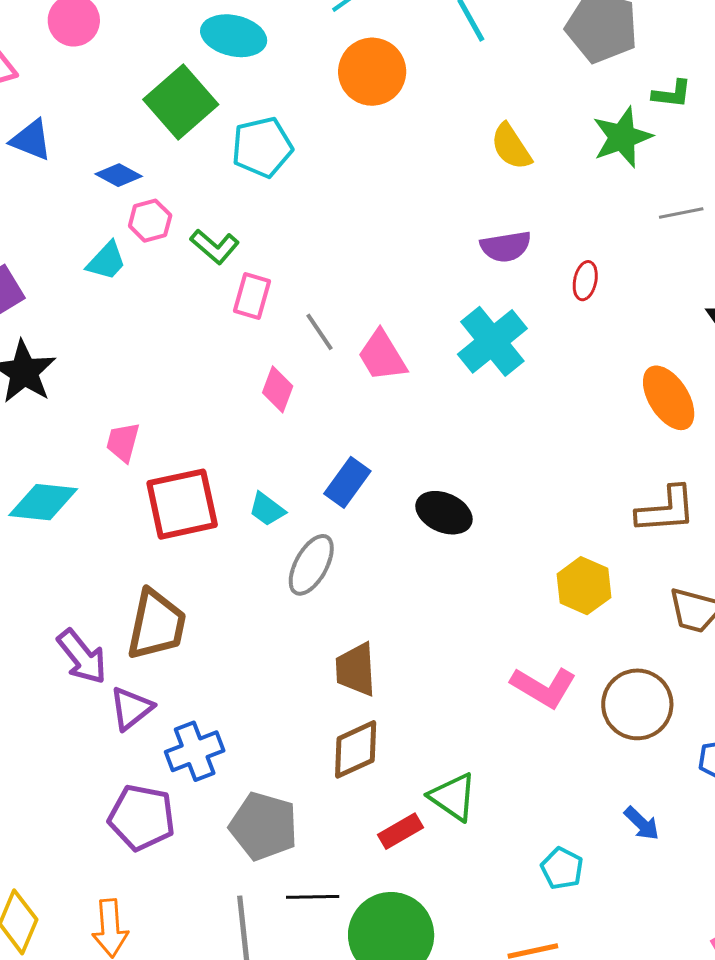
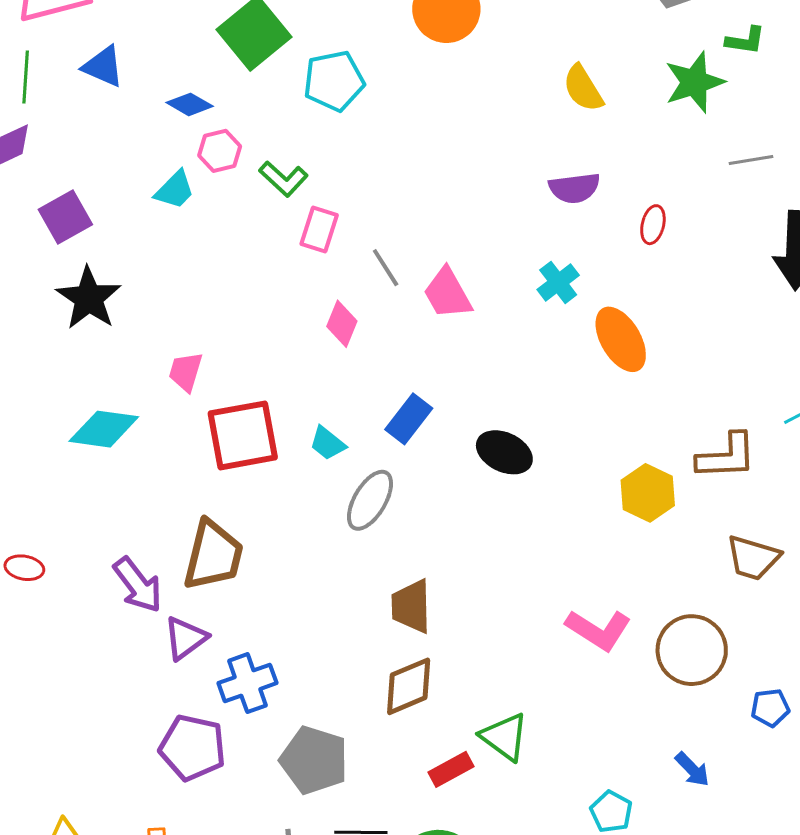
cyan cross: (492, 341) -> (558, 282), size x0.6
orange ellipse: (669, 398) -> (621, 339), moved
yellow hexagon: (584, 586) -> (648, 493), moved

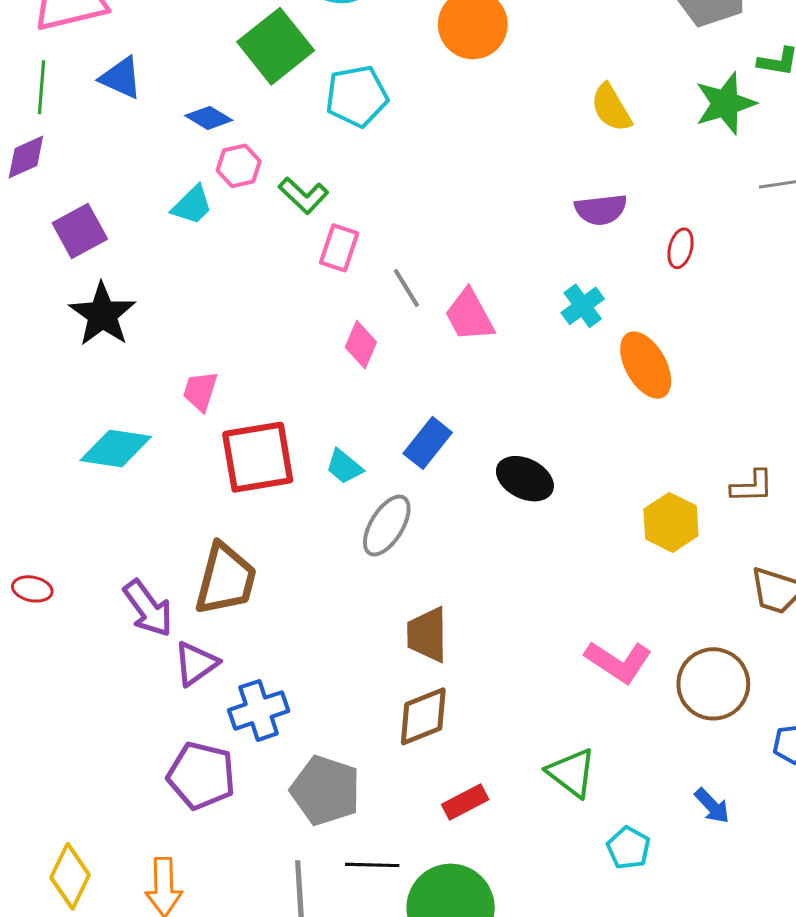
brown L-shape: (727, 456) -> (752, 486), size x0.7
green triangle: (504, 737) -> (572, 773), moved

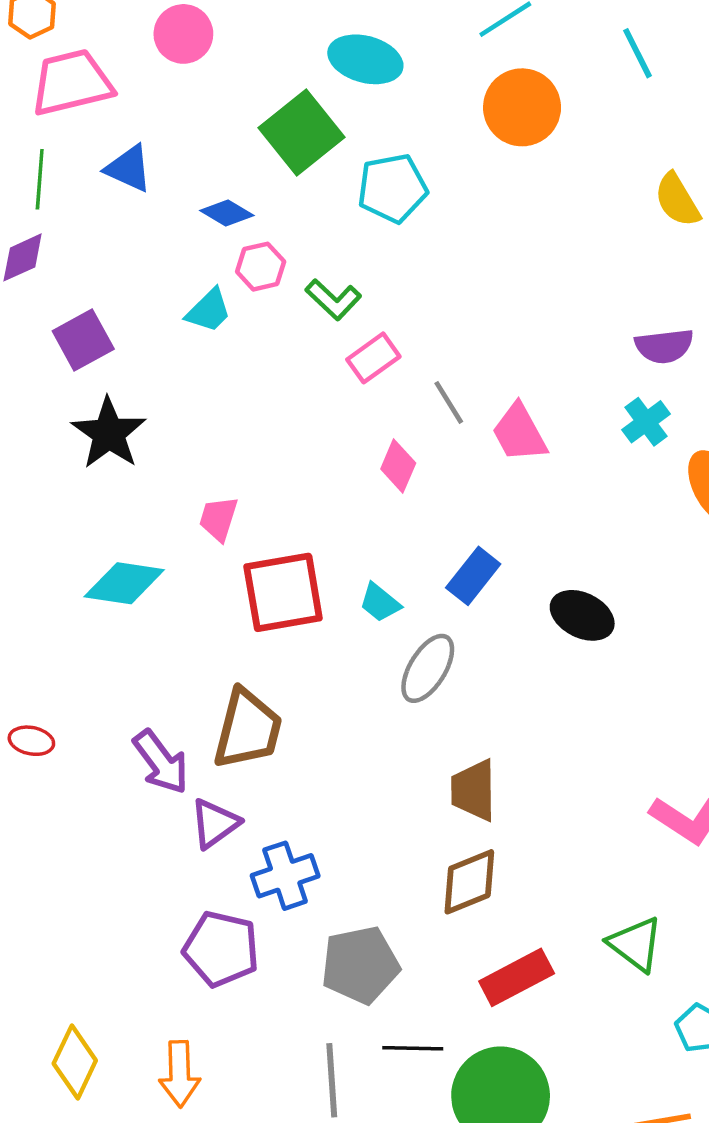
purple semicircle: (601, 210) -> (664, 346), moved
pink rectangle: (339, 248) -> (373, 358), turned 36
gray pentagon: (325, 790) -> (360, 965), turned -30
red rectangle: (465, 802) -> (517, 977), size x1.4

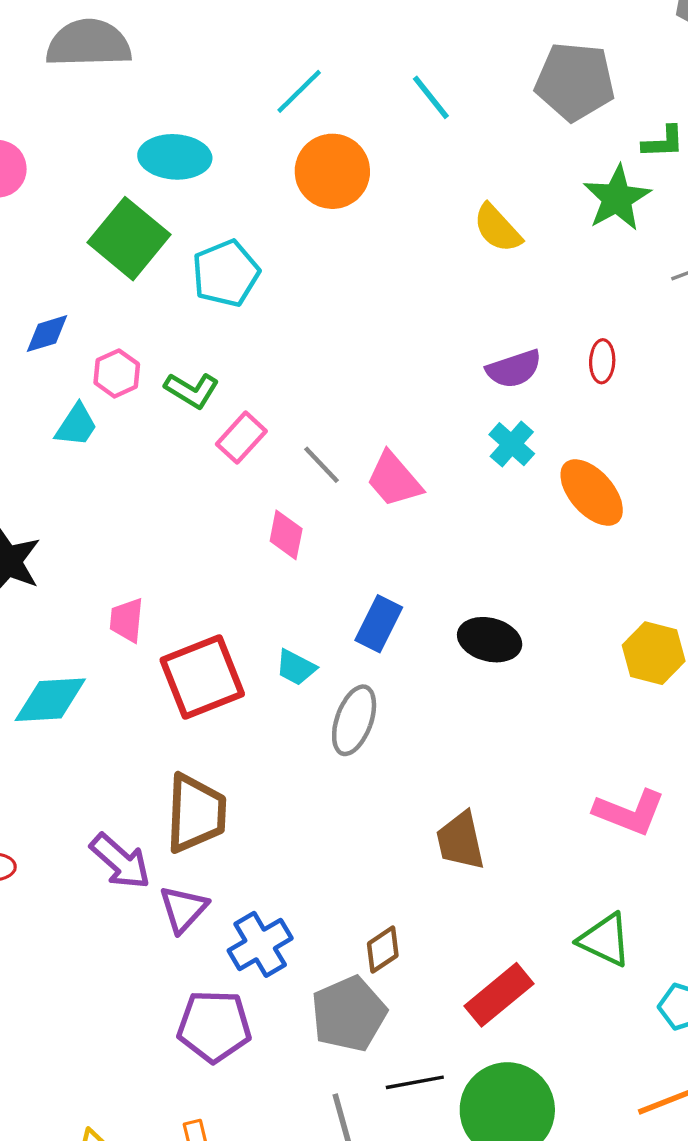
blue diamond: (227, 213) -> (47, 334), moved, turned -36
brown trapezoid: (473, 790) -> (460, 841), moved
brown diamond: (469, 882) -> (383, 950), moved, size x0.7

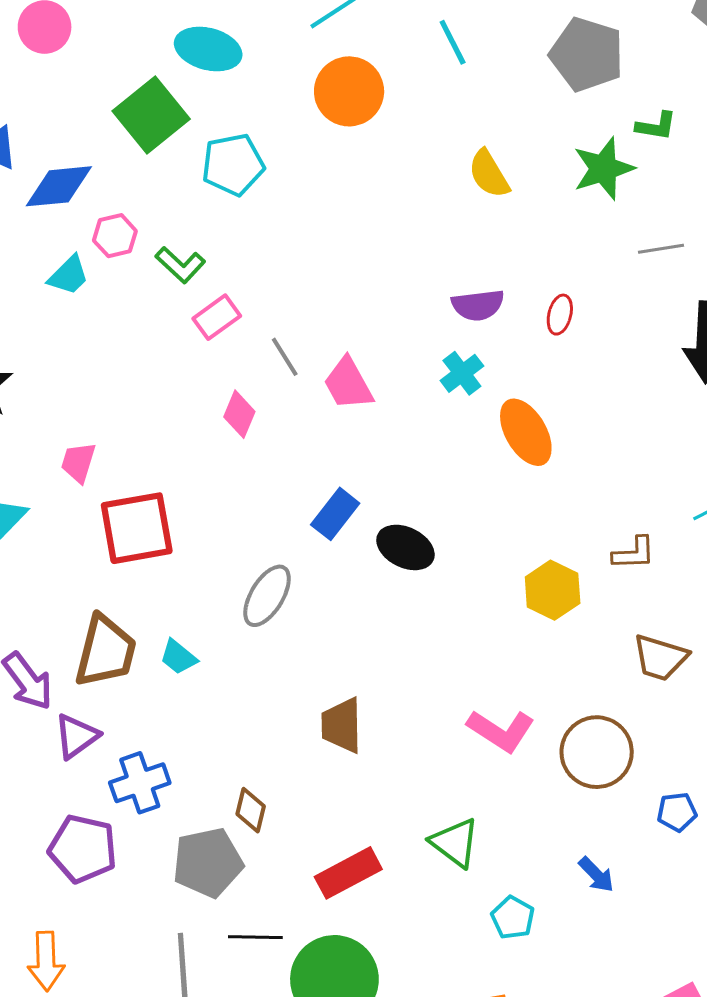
blue diamond: (47, 334) -> (59, 186), size x1.5
blue rectangle: (379, 624) -> (335, 514), moved
cyan trapezoid: (296, 667) -> (178, 657), moved
brown diamond: (383, 950) -> (251, 810), turned -54

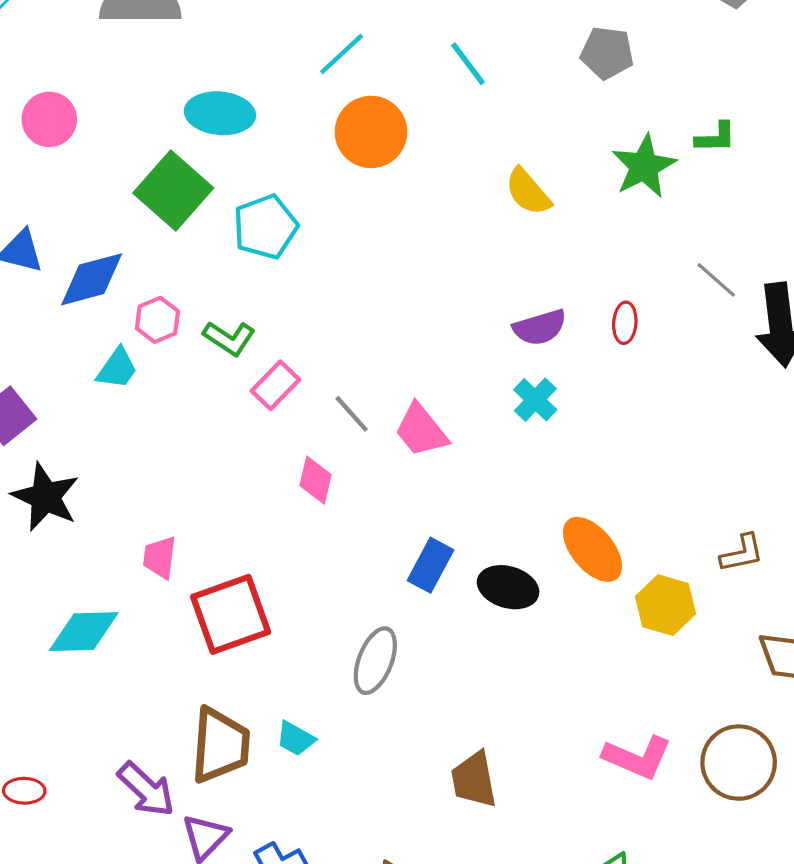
gray pentagon: (587, 54) -> (607, 53), size x0.7
green L-shape: (656, 126) -> (716, 138), moved
gray line: (661, 249) -> (716, 280), moved, turned 60
orange ellipse: (526, 432) -> (593, 549), moved

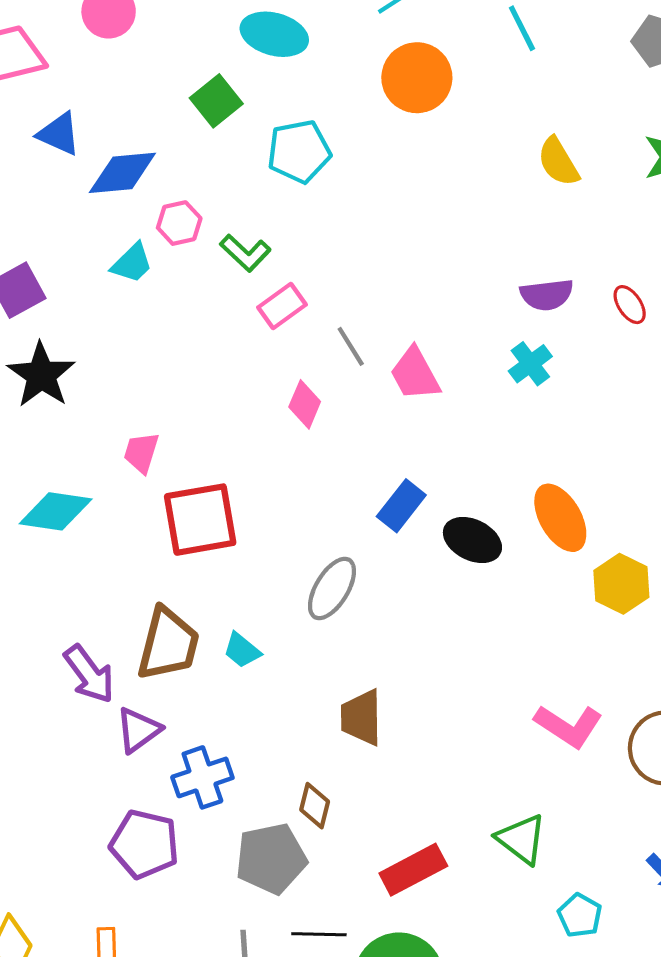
green square: (173, 191) -> (216, 101), size x0.7
red ellipse: (625, 323) -> (630, 305), turned -48
brown trapezoid: (474, 780) -> (361, 717), moved

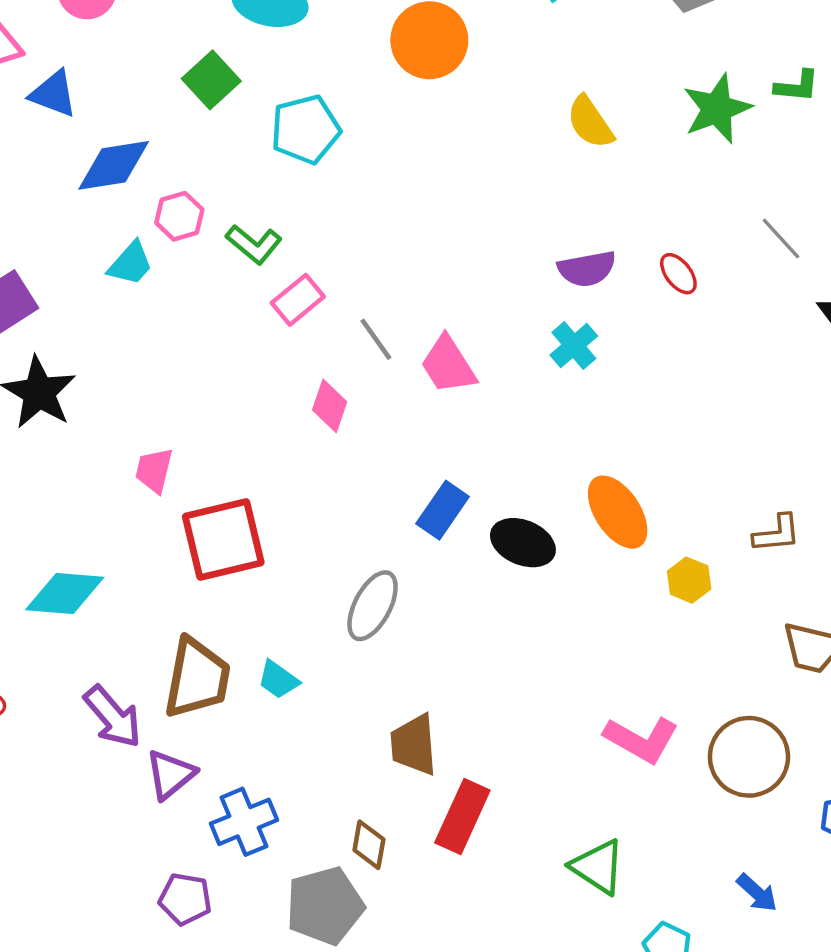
blue triangle: (59, 134) -> (54, 94), moved
cyan diamond: (56, 511) -> (65, 594), moved
yellow hexagon: (621, 584) -> (689, 580), size x0.7
purple pentagon: (144, 844) -> (185, 899), size x0.7
red rectangle: (413, 870) -> (462, 816), moved, turned -34

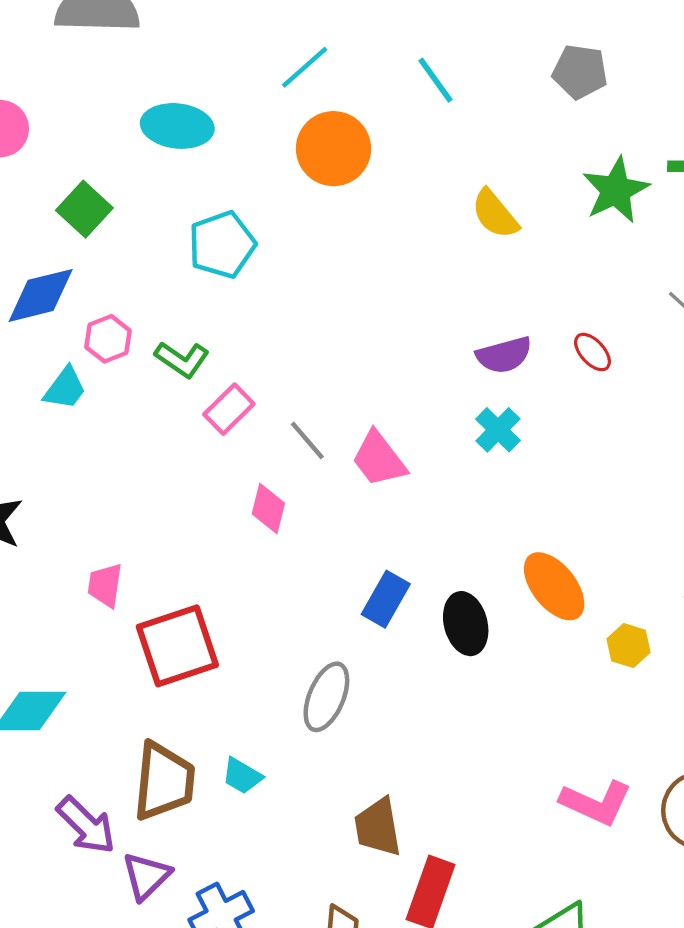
green square: (211, 80) -> (84, 209), moved
black ellipse: (523, 543) -> (466, 624), turned 58

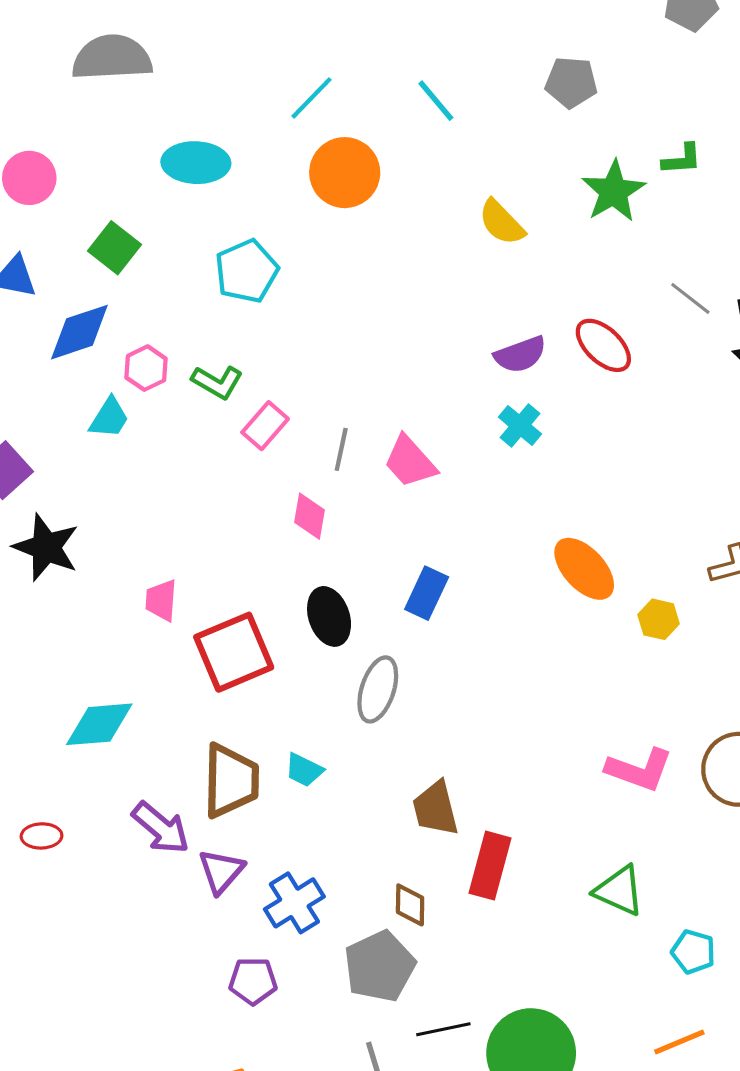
red ellipse: (593, 352) -> (603, 345), size x1.5
gray line: (307, 440) -> (341, 449), turned 57
black ellipse: (466, 624) -> (329, 616), moved

